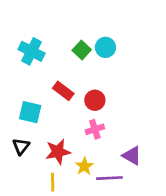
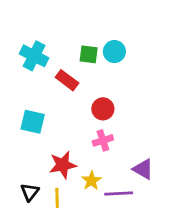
green square: (82, 50) -> (89, 54), turned -36
red rectangle: (63, 91) -> (67, 80), moved
black triangle: (21, 146) -> (30, 192), moved

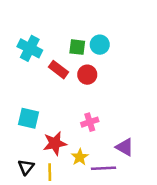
red circle: (103, 109) -> (87, 75), moved
cyan square: (33, 122) -> (29, 118), moved

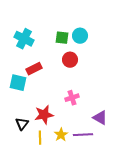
red rectangle: (59, 70) -> (34, 69), moved, turned -63
cyan square: (29, 118) -> (18, 83), moved
yellow star: (80, 157) -> (61, 135), moved
black triangle: (26, 167) -> (22, 124), moved

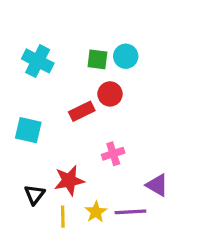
red rectangle: (34, 69) -> (82, 111), moved

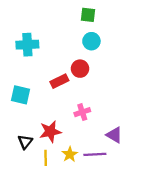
green square: (97, 59) -> (88, 15), moved
cyan cross: (38, 61) -> (27, 45), turned -30

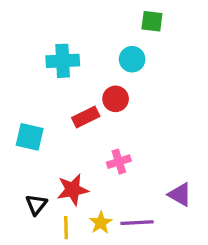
green square: (88, 15) -> (152, 21), moved
cyan cross: (27, 45) -> (63, 61), moved
purple triangle: (114, 135) -> (180, 195), moved

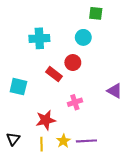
red rectangle: (86, 117) -> (54, 74), turned 63
purple triangle: (180, 195) -> (115, 91), moved
black triangle: (36, 205) -> (13, 139), moved

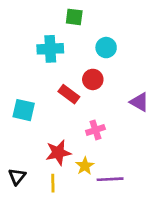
green square: (96, 13) -> (74, 17), moved
purple triangle: (115, 91) -> (139, 102), moved
yellow star: (63, 141) -> (85, 166), moved

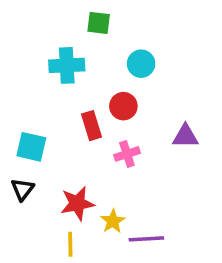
red rectangle: (69, 94) -> (92, 126), turned 36
purple triangle: (139, 102) -> (185, 136), turned -30
pink cross: (95, 130) -> (127, 154), moved
black triangle: (17, 177) -> (23, 189), moved

